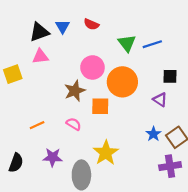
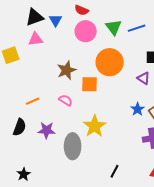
blue triangle: (63, 26) -> (56, 20), moved
pink circle: (92, 67) -> (86, 31), moved
black semicircle: (16, 163) -> (20, 127), moved

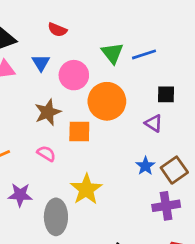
red semicircle: (82, 10) -> (57, 30), moved
blue triangle: (56, 20) -> (41, 63), moved
pink circle: (86, 31) -> (74, 75), moved

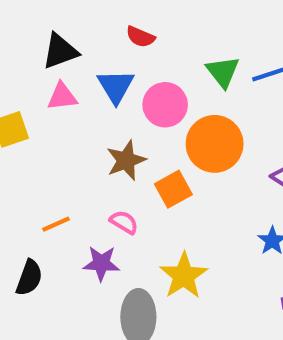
blue triangle: (41, 63) -> (116, 86), size x1.4
orange square: (79, 132) -> (173, 189), turned -30
purple star: (20, 195) -> (101, 263), moved

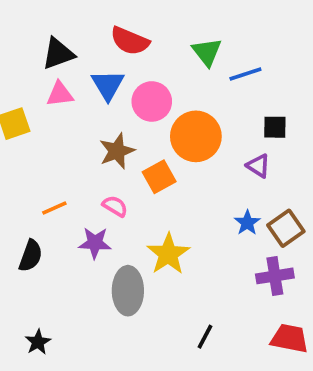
red semicircle: (140, 37) -> (130, 41), size x1.5
green triangle: (223, 72) -> (207, 52), moved

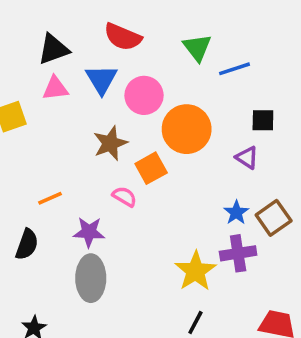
pink semicircle: (115, 206) -> (124, 197), moved
yellow star: (168, 254) -> (195, 271), moved
purple cross: (275, 276) -> (238, 253), moved
gray ellipse: (128, 291) -> (91, 278), moved

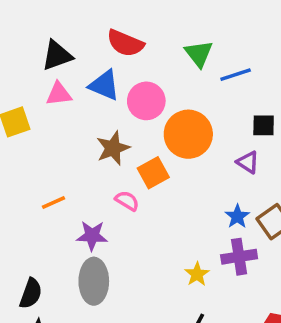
blue triangle: (101, 79) -> (104, 85), turned -36
black semicircle: (27, 244) -> (31, 293), moved
yellow star: (195, 271) -> (197, 274), size x0.6

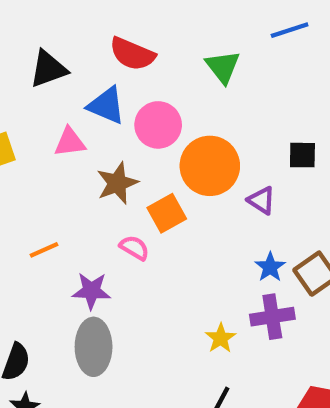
blue line: (236, 75) -> (290, 30), moved
pink triangle: (59, 94) -> (70, 142), moved
purple triangle: (248, 162) -> (262, 200), moved

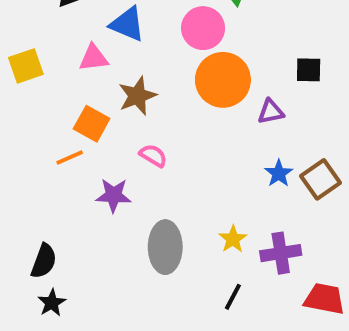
pink circle: (158, 125) -> (203, 28), moved
purple triangle: (262, 200) -> (271, 112), turned -44
orange square: (167, 213) -> (92, 124), moved, turned -32
purple cross: (272, 317) -> (281, 253), moved
gray ellipse: (94, 347) -> (165, 247), moved

